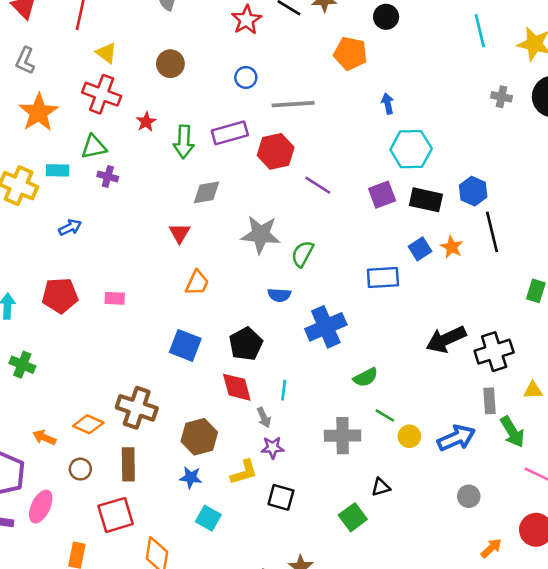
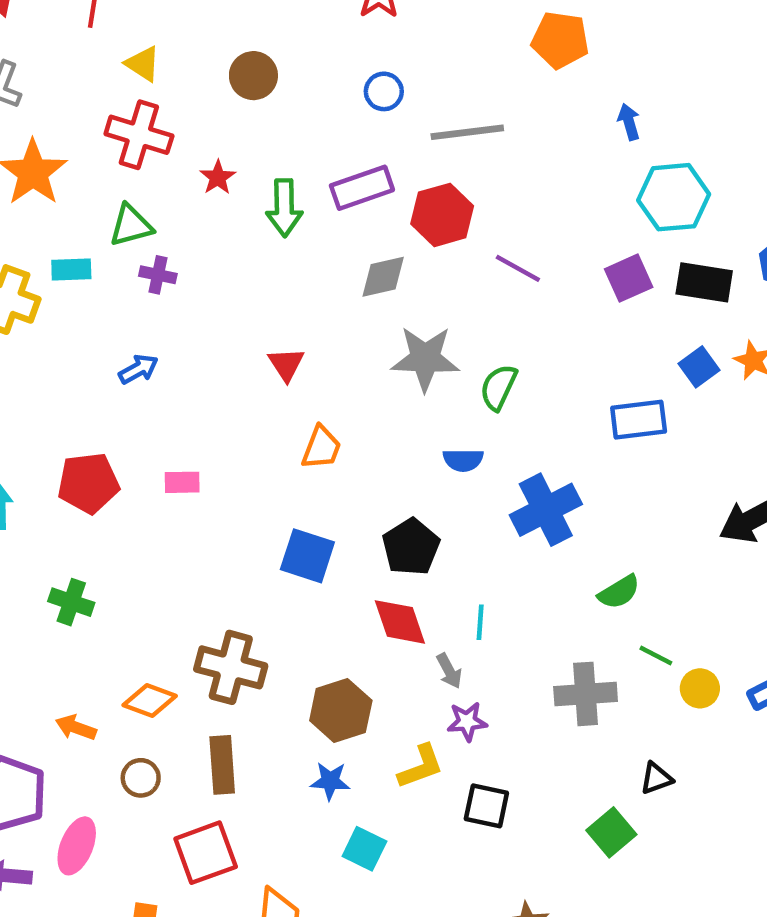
gray diamond: (207, 192) -> (383, 277), moved
blue arrow: (70, 227) -> (138, 369), moved
green cross: (22, 365) -> (71, 602), moved

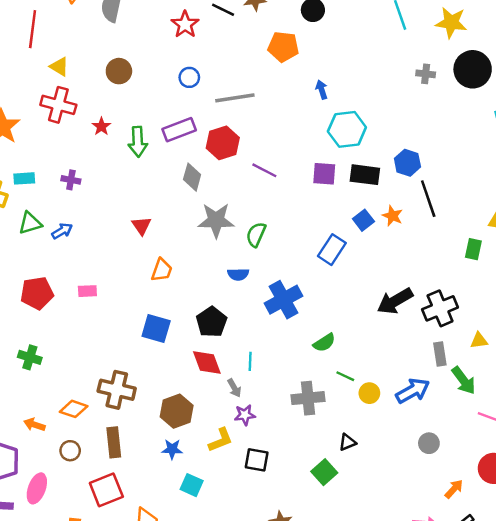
green triangle: (131, 226) -> (30, 223), moved
gray diamond: (383, 277) -> (192, 177), turned -60
purple square: (629, 278) -> (324, 174), turned 30
blue rectangle: (639, 420) -> (332, 250), turned -48

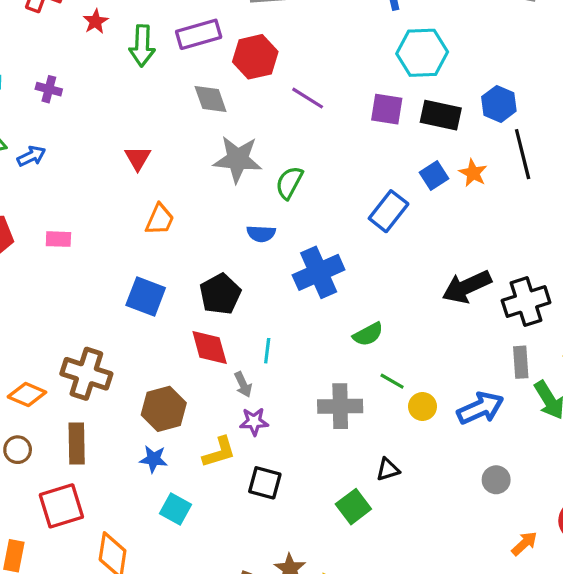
gray diamond: (192, 177) -> (211, 99), turned -40

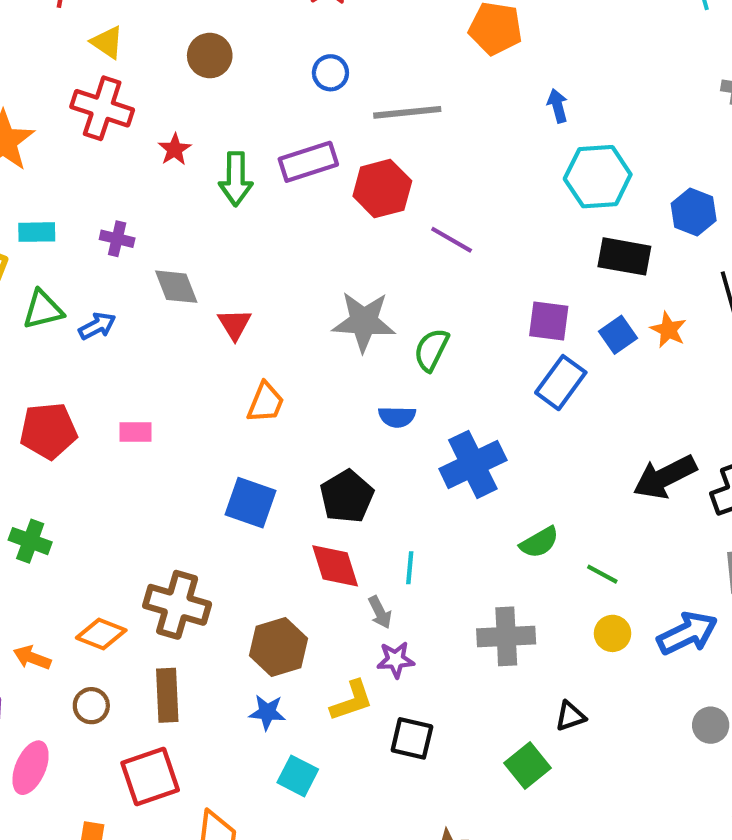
gray diamond: (211, 99) -> (176, 287), moved
blue hexagon: (499, 104) -> (694, 212), moved
purple square: (387, 109) -> (549, 321), moved
green line: (392, 381) -> (602, 574), moved

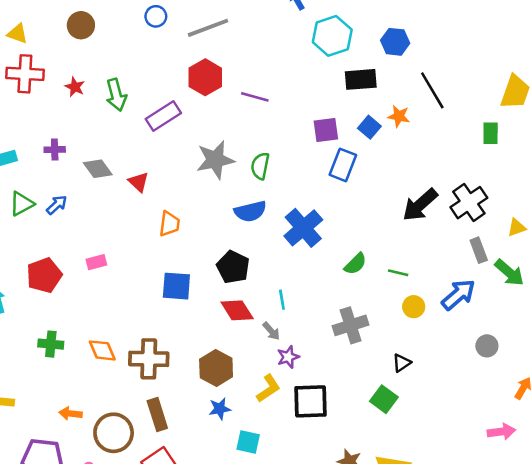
purple rectangle: (308, 162) -> (163, 116), moved
blue semicircle: (397, 417) -> (250, 211), size x1.4
orange diamond: (101, 634) -> (102, 350), moved, turned 60
brown circle: (91, 706) -> (114, 433), size x1.8
black square: (412, 738) -> (310, 401), size x1.4

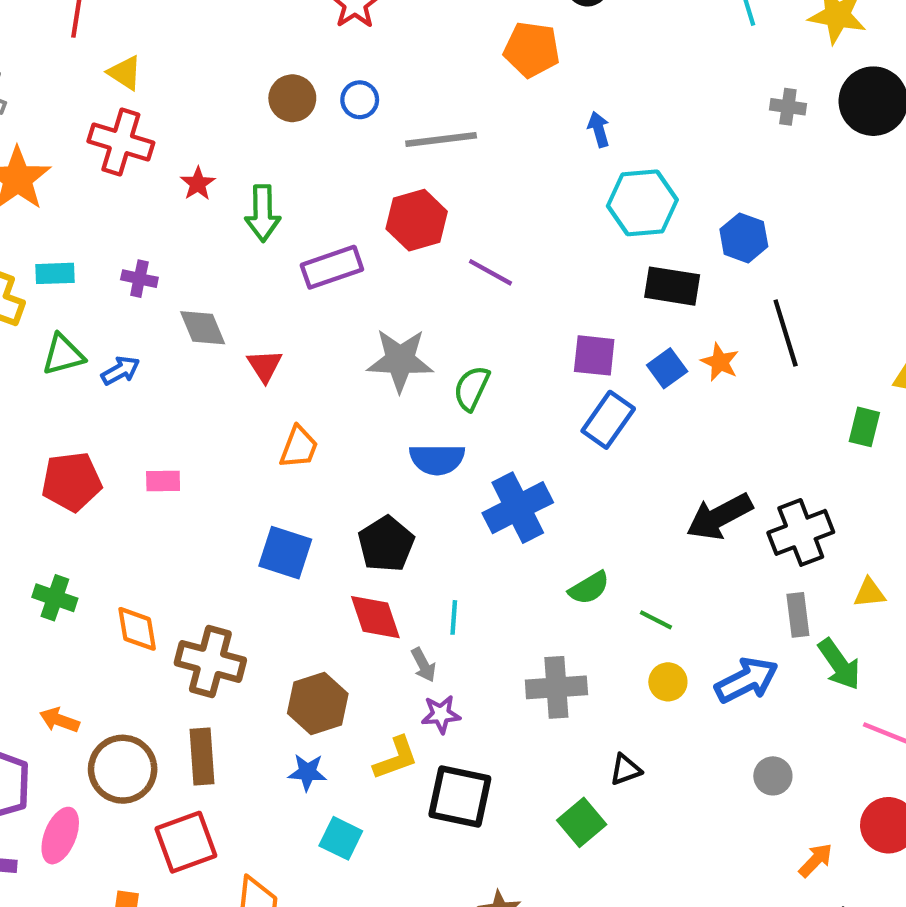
brown circle: (81, 25) -> (292, 98), moved

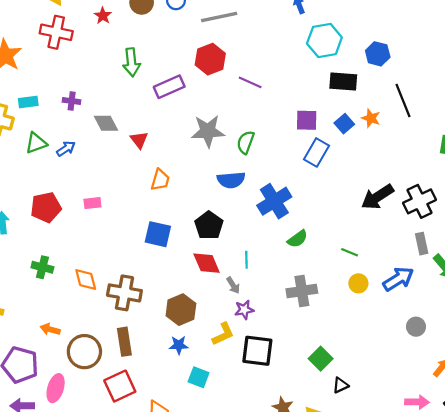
red star: (198, 184) -> (103, 16), moved
green semicircle: (589, 588) -> (298, 239), moved
black triangle: (625, 770) -> (340, 385), moved

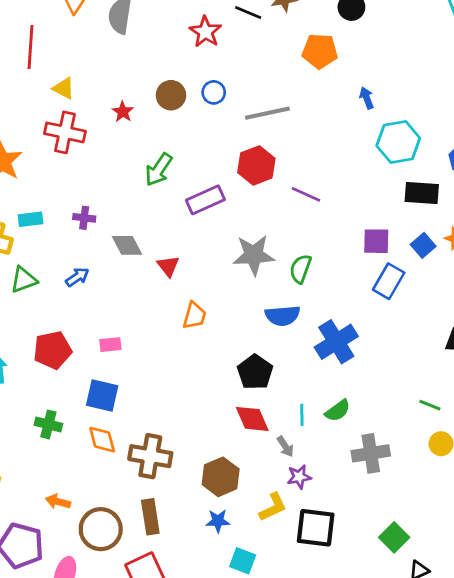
green arrow: (132, 62) -> (159, 170), turned 40
green triangle: (36, 143) -> (24, 280), moved
blue square: (158, 234) -> (102, 396), moved
green semicircle: (298, 239) -> (338, 411), moved

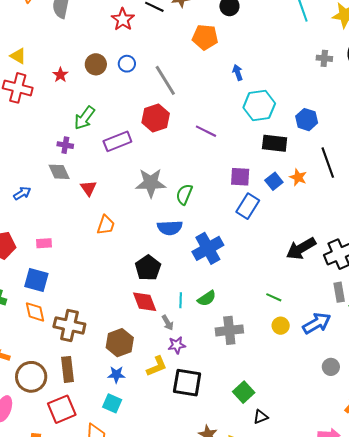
gray line: (267, 113) -> (165, 80), turned 68
purple line: (306, 194) -> (206, 131), moved
purple cross: (84, 218) -> (65, 145), moved
cyan square: (243, 561) -> (112, 403), moved

